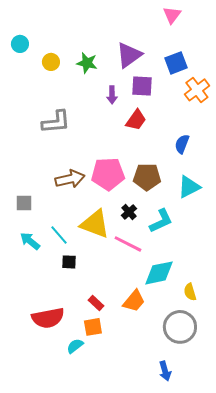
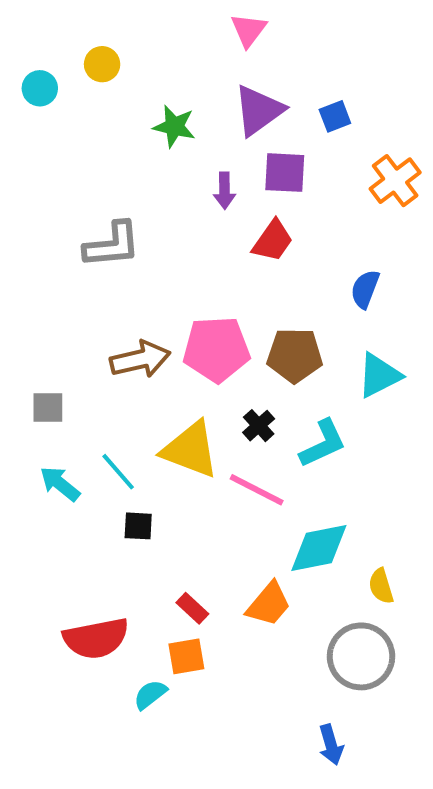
pink triangle: (172, 15) -> (249, 30), moved
yellow circle: (51, 62) -> (102, 64), moved
blue square: (176, 63) -> (335, 116), moved, size x0.7

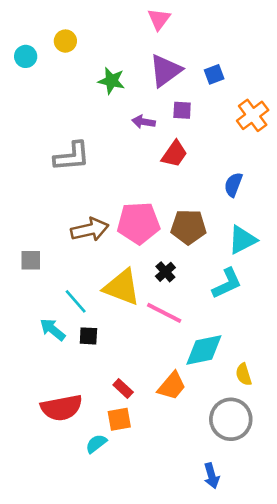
purple square: (285, 173) -> (182, 110), size x0.7
purple arrow: (224, 191) -> (144, 122), turned 100
cyan L-shape: (323, 444) -> (227, 283), moved
cyan arrow: (60, 484) -> (53, 330), moved

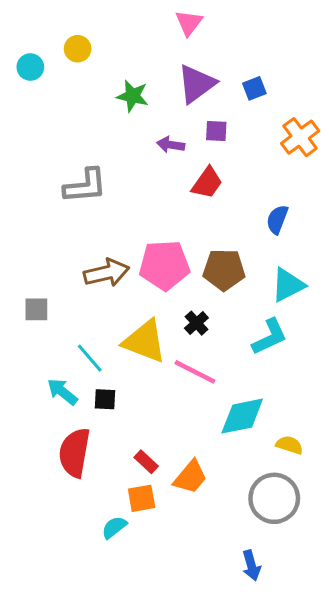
yellow semicircle: (244, 374) -> (289, 445), turned 125
orange trapezoid: (172, 386) -> (190, 477), moved
red semicircle: (62, 408) -> (75, 453), moved, turned 111

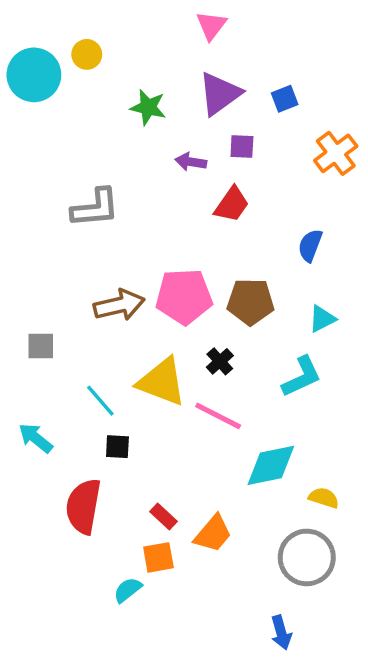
cyan circle: (30, 67) -> (34, 75), size x1.8
cyan triangle: (288, 285) -> (322, 319), size x0.7
cyan arrow: (62, 392) -> (36, 438), moved

